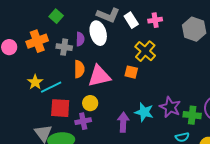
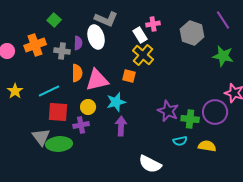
white rectangle: (131, 20) -> (140, 35), moved
yellow star: (35, 82) -> (15, 91), moved
cyan star: (144, 112) -> (116, 102), moved, turned -30

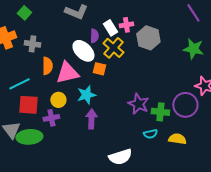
pink cross: (153, 24) -> (126, 25), moved
gray hexagon: (192, 33) -> (148, 38), moved
white ellipse: (96, 37) -> (83, 51), moved, turned -30
purple semicircle: (78, 43) -> (94, 36), moved
white semicircle: (150, 164) -> (120, 157), turned -45

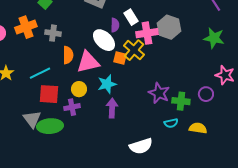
pink cross: (126, 25) -> (147, 33), moved, size x1.5
yellow cross: (113, 48) -> (134, 50), moved
purple circle: (185, 105) -> (206, 94), size x0.6

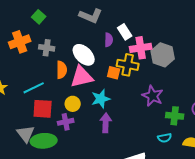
gray hexagon: (169, 27) -> (163, 55), moved
white ellipse: (104, 40) -> (84, 55), moved
yellow cross: (134, 50) -> (128, 65), turned -30
purple star: (159, 93) -> (153, 96), moved

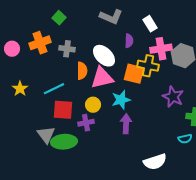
white rectangle: (125, 32) -> (150, 24), moved
orange square: (114, 73) -> (134, 74), size x1.5

